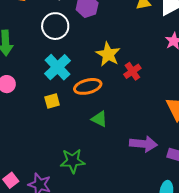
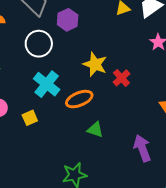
yellow square: (52, 101) -> (30, 118), moved
purple arrow: (143, 144) -> (142, 148), turned -108

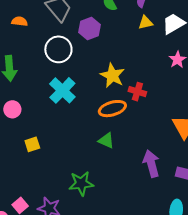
red cross: (121, 78) -> (137, 92), turned -36
orange ellipse: (79, 99) -> (112, 109), moved
yellow square: (30, 118) -> (32, 144), moved

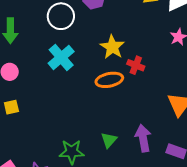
green triangle: (106, 141) -> (109, 140), moved, turned 42
yellow square: (32, 144) -> (11, 107), moved

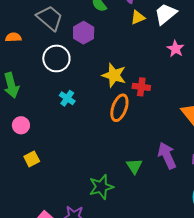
cyan cross: (61, 57) -> (67, 98), size x0.6
orange ellipse: (109, 80) -> (119, 108), turned -44

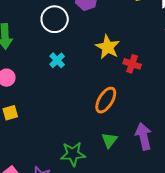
orange ellipse: (119, 108) -> (106, 100), moved

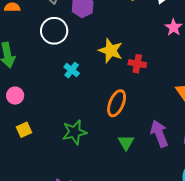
cyan cross: (57, 60) -> (72, 70), moved
green star: (73, 154) -> (75, 132), moved

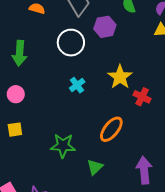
green triangle: (126, 142) -> (95, 167), moved

